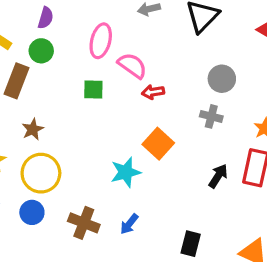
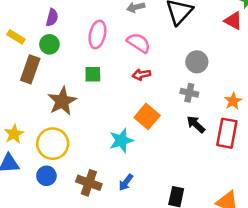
pink semicircle: (132, 66) -> (139, 43), moved
brown star: (33, 129) -> (62, 101), moved, size x1.6
black arrow: (218, 176) -> (196, 124), moved, turned -78

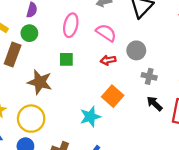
gray circle: (197, 62) -> (136, 50), moved
brown star: (62, 101) -> (40, 82), turned -30

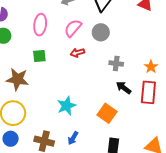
pink semicircle: (106, 33) -> (73, 28), turned -78
gray circle: (136, 50) -> (101, 32), moved
orange square: (113, 96) -> (107, 113), moved

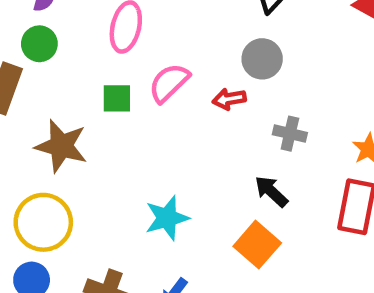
pink semicircle: (73, 28) -> (169, 83), moved
red arrow: (77, 53) -> (229, 99), moved
black arrow: (124, 88) -> (271, 191), moved

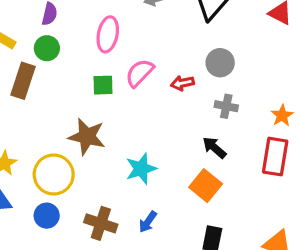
gray circle: (262, 59) -> (220, 63), moved
brown star: (61, 146) -> (87, 137), moved

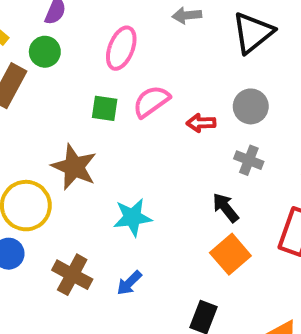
orange square: (206, 186) -> (230, 254), moved

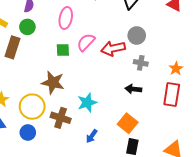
red arrow: (201, 123) -> (113, 48), size x1.6
black arrow: (226, 208) -> (133, 89), turned -35
orange square: (230, 254) -> (128, 123), moved
brown cross: (72, 275) -> (61, 118), moved

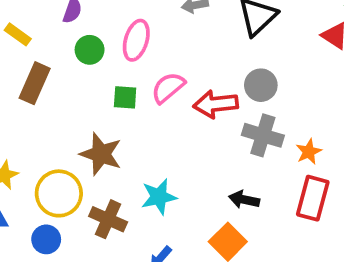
green circle: (27, 27) -> (90, 50), moved
gray cross: (141, 63) -> (263, 135), size x1.5
orange star: (176, 69) -> (309, 152), moved
black arrow: (133, 89) -> (244, 200), moved

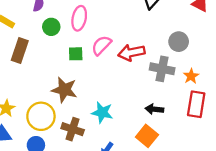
gray circle: (261, 85) -> (179, 42), moved
cyan star: (159, 197) -> (102, 112), turned 30

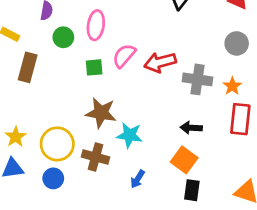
gray circle: (179, 42) -> (237, 43), moved
brown star: (64, 90) -> (101, 113), moved

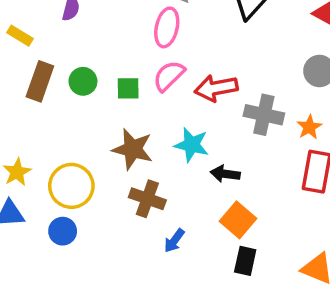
pink ellipse: (96, 25) -> (167, 27), moved
green circle: (63, 37) -> (83, 81), moved
black arrow: (191, 128) -> (225, 174), moved
cyan star: (130, 135) -> (192, 145), moved
brown cross: (95, 157) -> (147, 199), moved

